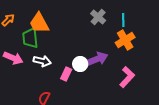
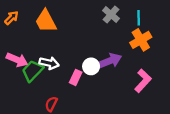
green trapezoid: (30, 38) -> (32, 71), moved, turned 50

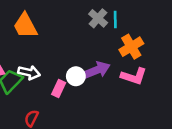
cyan line: (139, 18) -> (115, 20), moved
pink L-shape: (143, 81) -> (134, 76), moved, turned 65

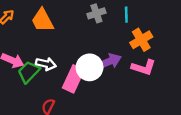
gray cross: (98, 18) -> (96, 13), moved, turned 30
white circle: (76, 76) -> (90, 67), size x1.5
pink rectangle: (59, 89) -> (73, 79), size x1.6

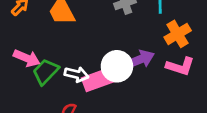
white arrow: (46, 64) -> (77, 74), moved
pink rectangle: (73, 79) -> (98, 80), turned 45

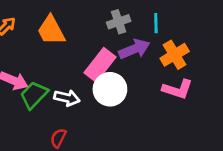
purple arrow: (140, 60) -> (134, 49), moved
pink rectangle: (98, 80) -> (100, 65), moved, turned -32

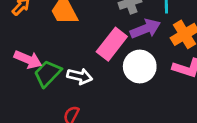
white circle: (110, 89) -> (140, 67), moved

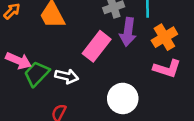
purple arrow: (145, 29) -> (128, 32), turned 120
white circle: (140, 67) -> (123, 98), moved

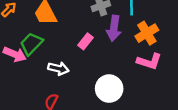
pink rectangle: (97, 46) -> (86, 41), size x0.6
green trapezoid: (37, 74) -> (31, 44), moved

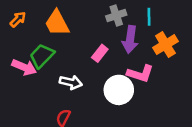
pink L-shape: (149, 61) -> (140, 74), moved
white circle: (109, 89) -> (119, 90), moved

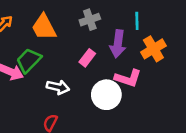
gray cross: (116, 15) -> (90, 20), moved

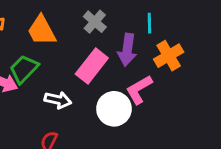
gray cross: (90, 20) -> (95, 22), turned -30
pink rectangle: (87, 58) -> (92, 66), size x1.6
pink L-shape: (128, 78) -> (139, 90), turned 132

